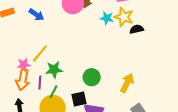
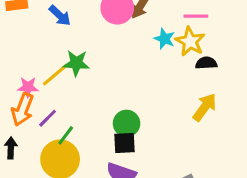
green star: (54, 70) -> (76, 63), moved
purple line: (40, 83) -> (48, 118), turned 32
yellow arrow: (127, 83) -> (205, 107), moved
black square: (79, 99) -> (124, 143), moved

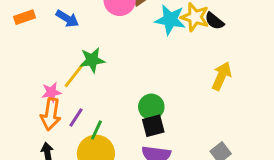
cyan star: (164, 39) -> (170, 20), size x1.5
black semicircle: (206, 63) -> (214, 21), moved, turned -126

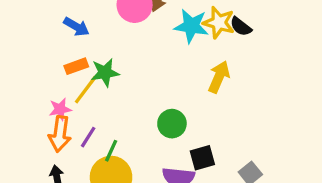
orange rectangle: (25, 17) -> (76, 66), moved
yellow arrow: (222, 76) -> (219, 77), moved
black square: (153, 126) -> (202, 158), moved

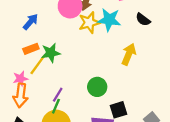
yellow star: (219, 23) -> (89, 23), moved, turned -30
blue arrow: (76, 27) -> (31, 22), turned -78
purple line: (88, 137) -> (58, 95), moved

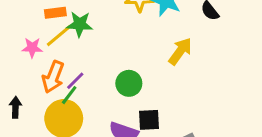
orange arrow: (21, 95) -> (53, 77), moved

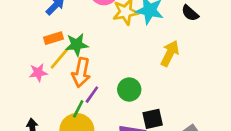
orange arrow: (53, 77) -> (81, 72), moved
purple line: (75, 81) -> (92, 95), moved

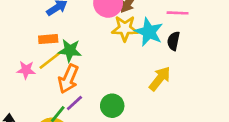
black semicircle: (190, 13) -> (173, 41), moved, turned 48

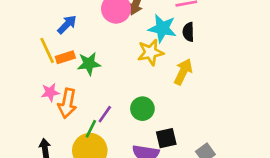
yellow star: (125, 28) -> (151, 52), moved
yellow line: (51, 60) -> (47, 50), moved, turned -65
orange arrow: (68, 79) -> (67, 103), moved

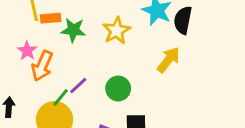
black semicircle: (188, 32) -> (183, 20), size x1.4
yellow star: (151, 52) -> (117, 31), moved, turned -30
pink star: (50, 92) -> (27, 51), turned 30

